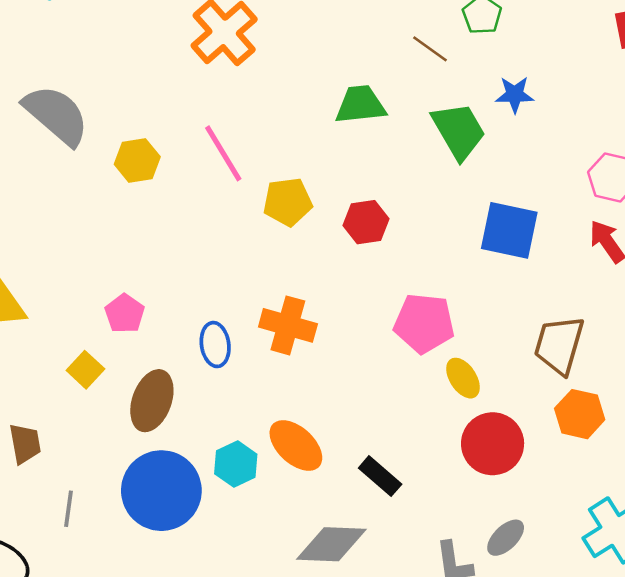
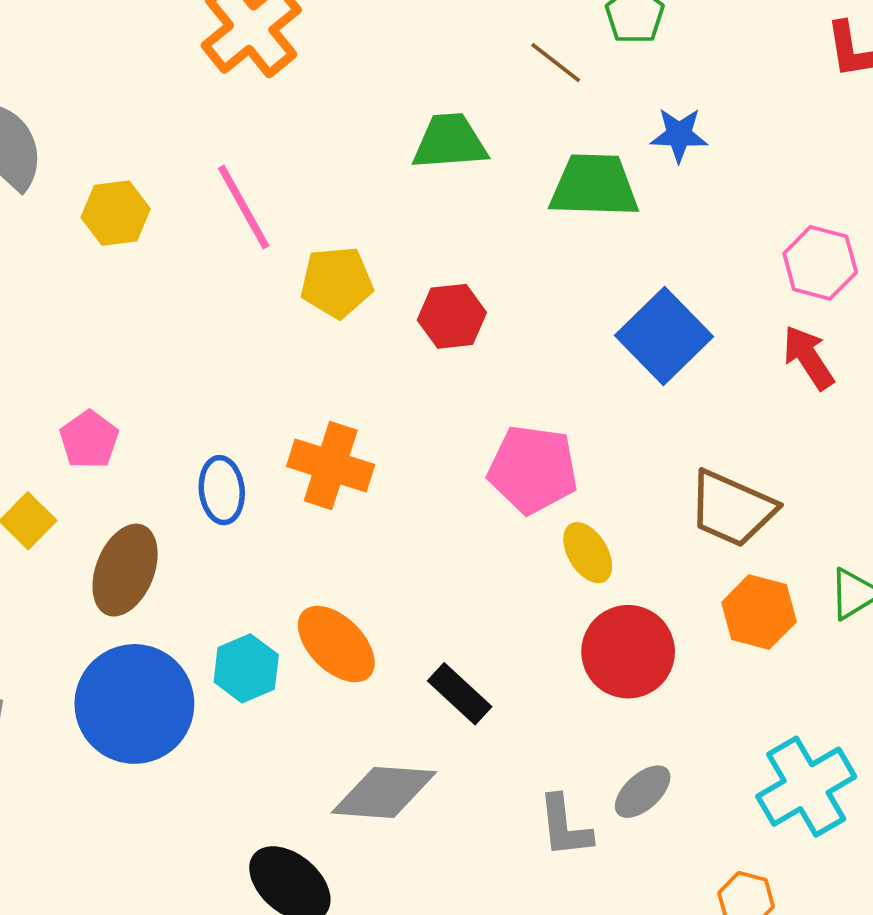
green trapezoid: (459, 131) -> (594, 186), turned -60
blue square: (509, 230) -> (664, 336), turned 32
brown trapezoid: (559, 345) -> (732, 509), turned -84

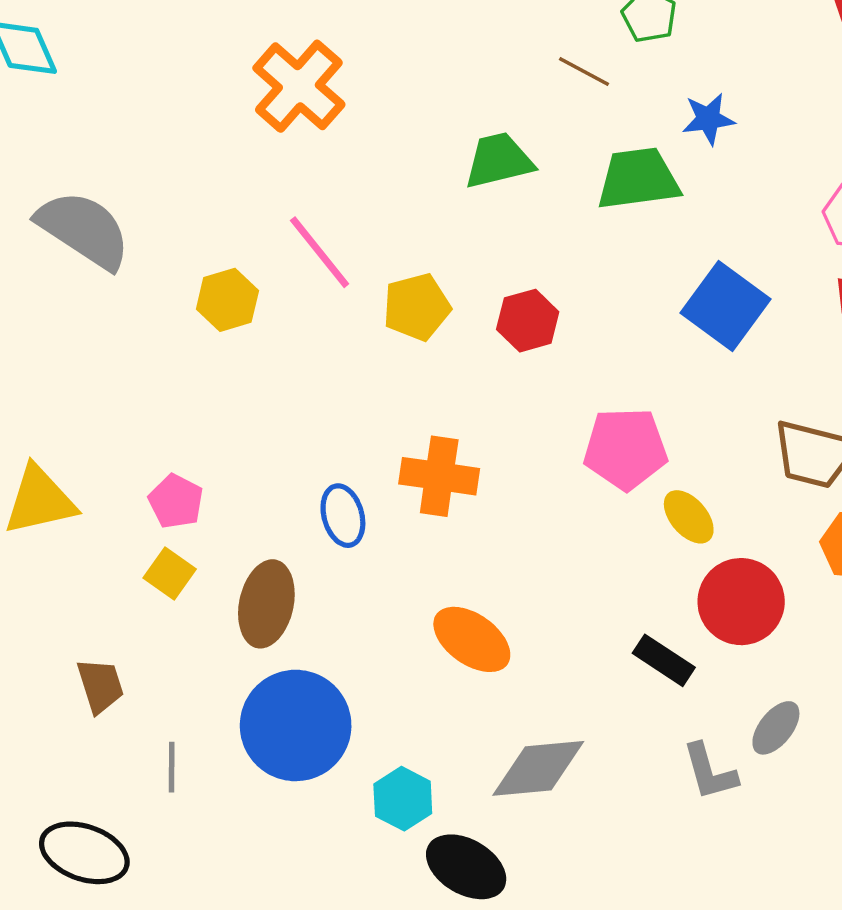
yellow hexagon: (116, 213) -> (227, 300), moved
pink pentagon: (89, 440) -> (176, 501), moved
cyan hexagon: (246, 668) -> (403, 799), moved
black rectangle: (460, 694) -> (664, 660), moved

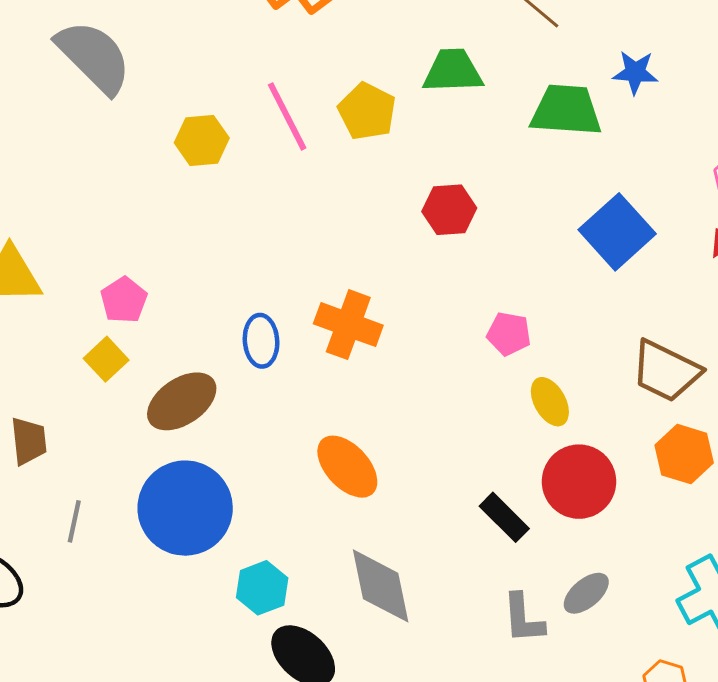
yellow pentagon: (417, 307) -> (367, 111), moved, turned 30
pink pentagon: (625, 449) -> (509, 334), size x0.6
brown ellipse: (266, 604) -> (182, 401), turned 32
gray diamond: (538, 768) -> (381, 586), turned 72

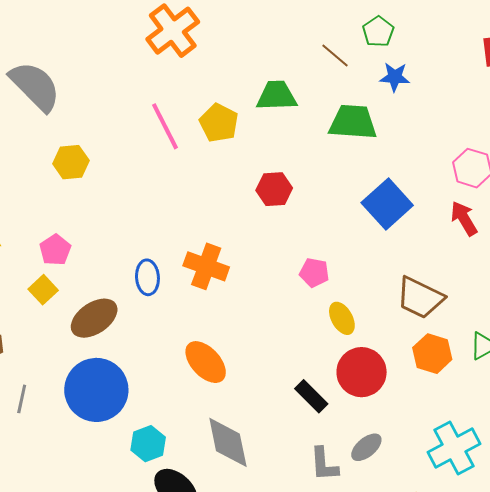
blue star: (635, 72) -> (395, 77), moved
yellow hexagon: (202, 140) -> (71, 162), moved

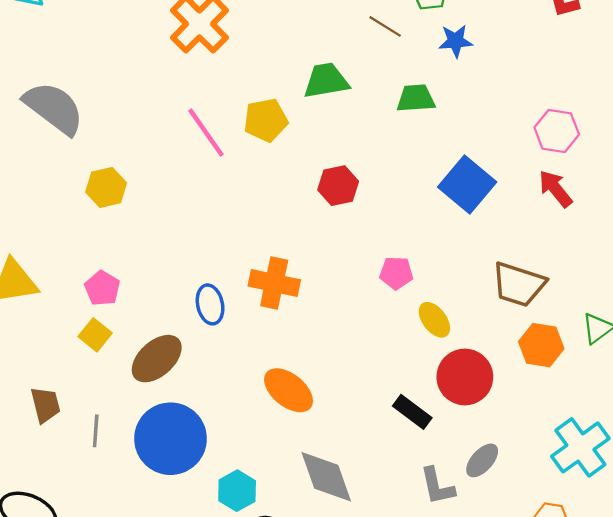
green trapezoid: (353, 122) -> (416, 98), size x0.7
yellow pentagon: (219, 123) -> (266, 120), turned -30
gray line: (22, 399) -> (96, 431), moved

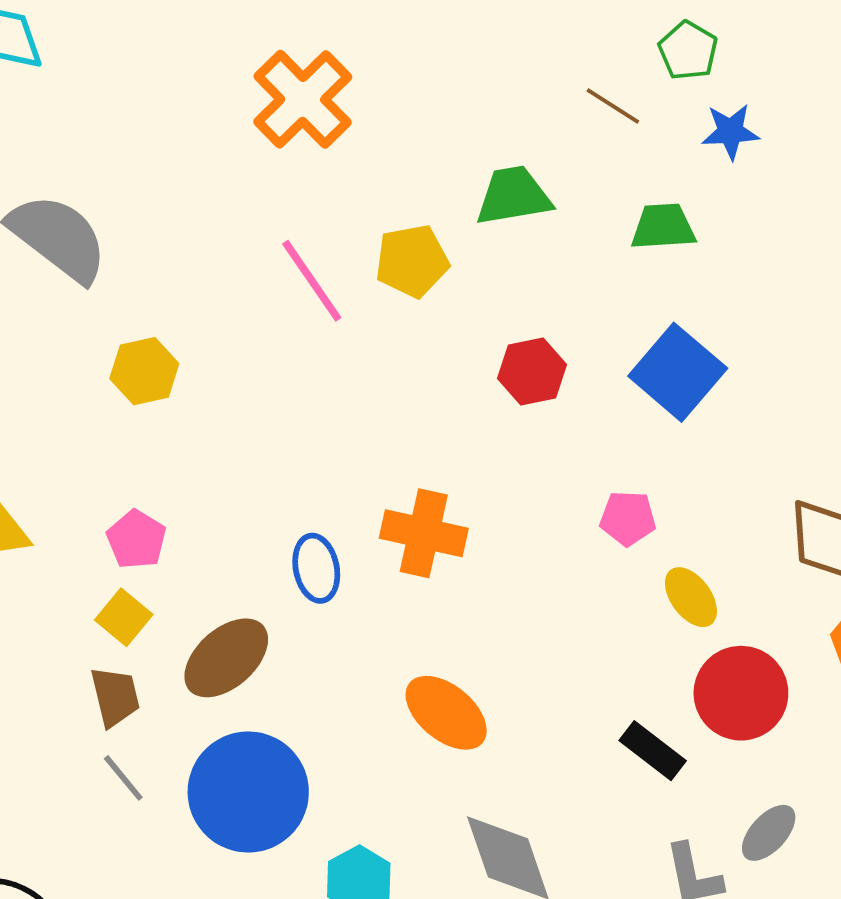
blue square: (467, 185) -> (678, 372), moved
brown trapezoid: (45, 405) -> (115, 697), moved
gray line: (96, 431) -> (123, 778), turned -44

